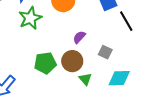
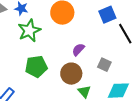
green pentagon: (45, 63) -> (36, 67), moved

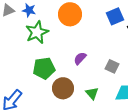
purple semicircle: (78, 50) -> (80, 58), moved
brown circle: (71, 74) -> (63, 88), moved

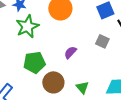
gray square: (112, 66) -> (102, 41), moved

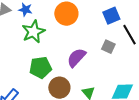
purple semicircle: (70, 52) -> (76, 58), size x1.5

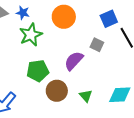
gray square: (108, 47) -> (97, 45), moved

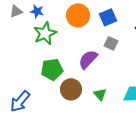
blue square: (109, 19) -> (108, 17), moved

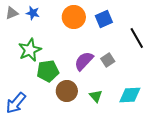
green star: (45, 33) -> (30, 50), moved
gray square: (111, 43) -> (108, 60), moved, turned 32

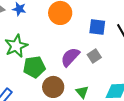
blue square: (104, 19) -> (97, 27), moved, turned 30

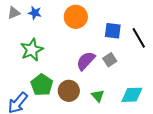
green pentagon: (34, 67) -> (42, 85), moved, turned -30

